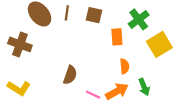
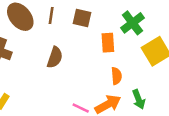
brown semicircle: (70, 75) -> (55, 57), moved

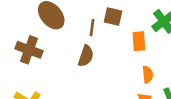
brown line: (51, 15) -> (92, 28), moved

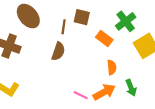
orange rectangle: (139, 41) -> (104, 39), turned -49

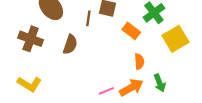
brown semicircle: (58, 51) -> (70, 44), moved
pink line: (81, 95) -> (106, 91), turned -48

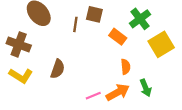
brown semicircle: (70, 44) -> (58, 69), moved
yellow L-shape: (29, 84) -> (21, 76), moved

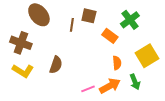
yellow square: (161, 44) -> (147, 56), moved

